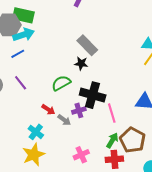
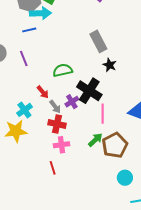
black star: (81, 63) -> (110, 65), moved
purple cross: (79, 110) -> (72, 102), turned -32
red cross: (114, 159) -> (57, 124), moved

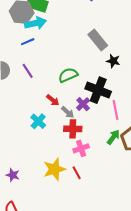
yellow star: (16, 131) -> (54, 169), moved

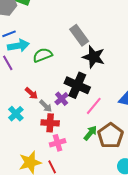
cyan arrow: (35, 23) -> (18, 46), moved
black star: (113, 61) -> (94, 57), size x1.6
green semicircle: (68, 75) -> (43, 55), moved
pink line: (116, 110) -> (94, 106), turned 48

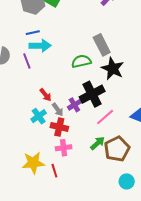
green semicircle: (43, 55) -> (81, 61), moved
black cross: (77, 85) -> (92, 94), turned 30
cyan cross: (16, 114) -> (39, 116), moved

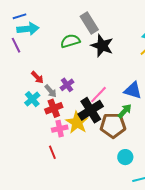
black cross: (92, 94) -> (91, 110), moved
red cross: (59, 127) -> (54, 108), turned -30
green arrow: (97, 143) -> (125, 111), moved
brown pentagon: (117, 149) -> (113, 125), turned 30
yellow star: (33, 163) -> (77, 122), moved, turned -30

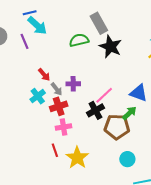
cyan arrow: (28, 29) -> (37, 26), turned 45
purple cross: (67, 85) -> (73, 84), turned 32
black cross: (91, 110) -> (95, 110), size x0.7
yellow star: (77, 122) -> (77, 158), moved

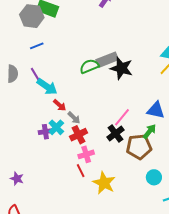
gray rectangle: (99, 23) -> (107, 60), moved, turned -75
cyan arrow: (37, 26) -> (47, 87), moved
purple cross: (73, 84) -> (45, 132), moved
red line: (55, 150) -> (81, 171), moved

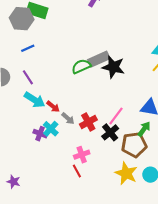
cyan arrow: (47, 87) -> (35, 100), moved
purple cross: (45, 132) -> (40, 134), turned 32
red cross: (79, 135) -> (88, 122), moved
yellow star: (104, 183) -> (126, 173), moved

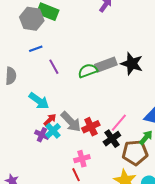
black star: (113, 67) -> (132, 64), moved
purple line: (28, 77) -> (54, 67), moved
red arrow: (53, 107) -> (50, 120), moved, turned -88
gray arrow: (68, 118) -> (71, 122), size x1.6

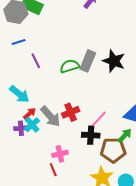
gray rectangle: (106, 65) -> (88, 61), turned -50
red cross: (91, 127) -> (71, 112), moved
purple cross: (42, 135) -> (21, 128), turned -32
black cross: (112, 139) -> (91, 135), turned 36

